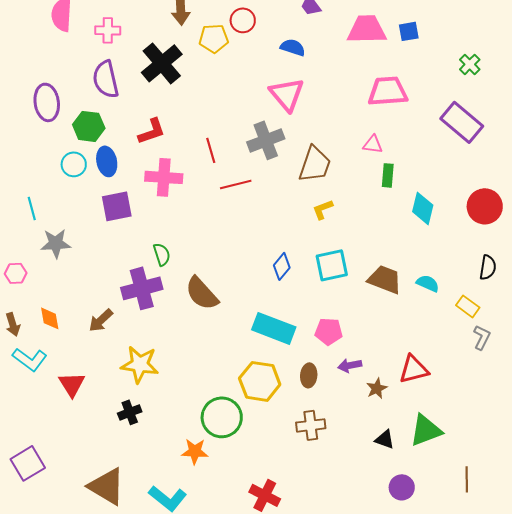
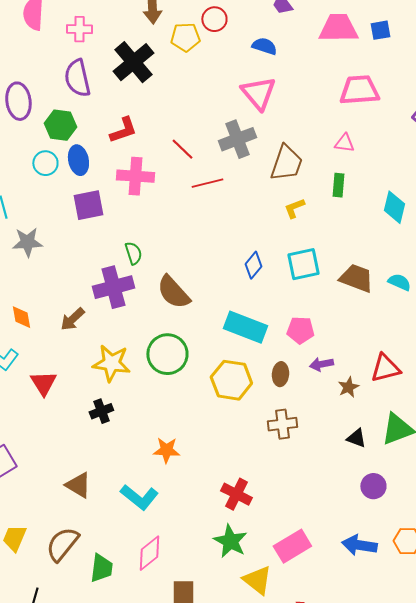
red line: (211, 150) -> (182, 149), turned -30
green rectangle: (388, 175) -> (338, 185), moved
green circle: (222, 417) -> (167, 354), moved
brown triangle: (107, 486) -> (78, 485), size x0.7

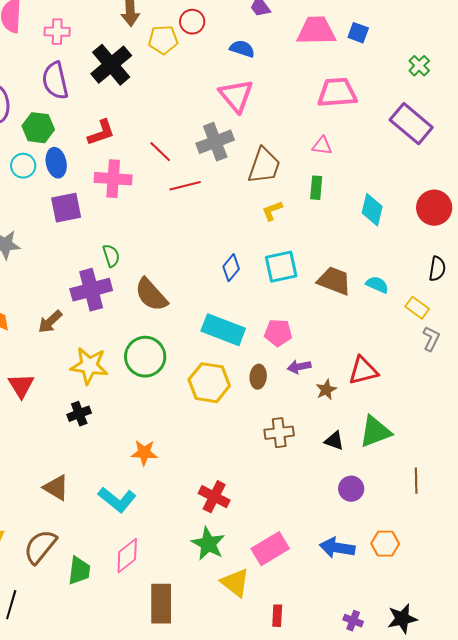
blue square: (380, 30) -> (358, 33), turned 30
brown cross: (282, 424) -> (279, 433), moved

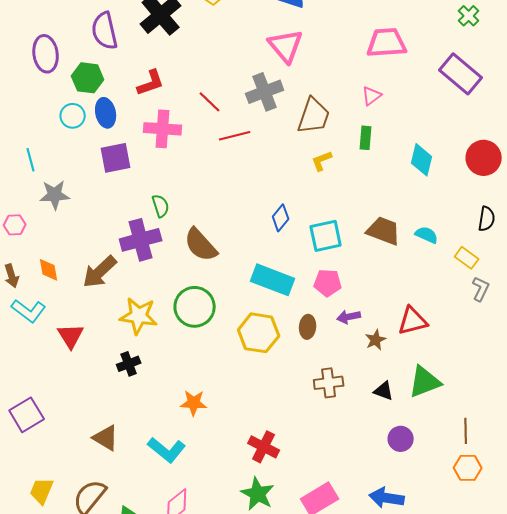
pink triangle: (322, 146) -> (372, 96), turned -45
cyan square: (281, 267) -> (326, 236), moved
brown arrow: (50, 322) -> (100, 272), size x1.4
orange hexagon: (385, 544) -> (468, 468), moved

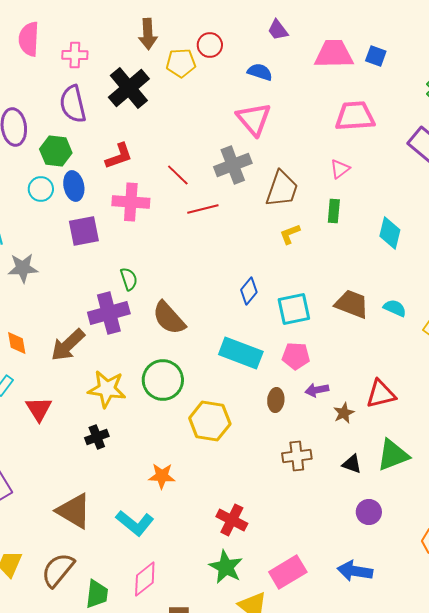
yellow hexagon: (259, 333) -> (210, 421), moved
brown triangle: (106, 438) -> (74, 511), size x1.4

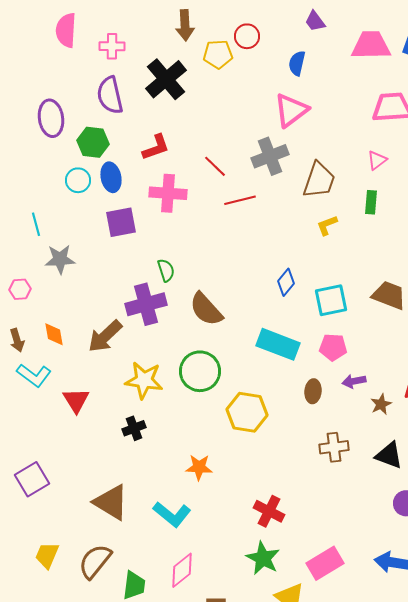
blue semicircle: (260, 72) -> (297, 63), turned -95
pink triangle: (254, 119) -> (291, 110), turned 33
black triangle: (352, 464) -> (389, 455), size x1.4

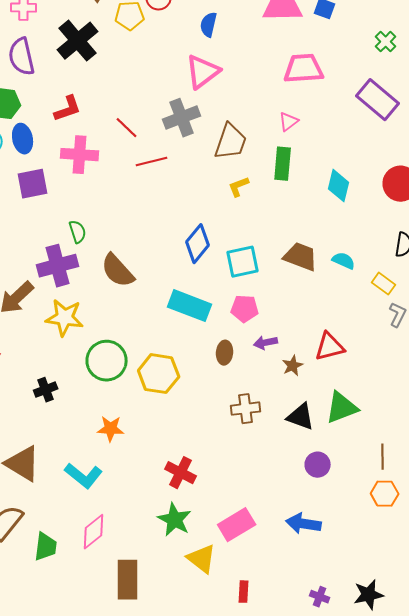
green rectangle: (371, 202) -> (283, 164), size x1.4
blue diamond: (286, 282) -> (198, 244), size x1.4
green circle: (200, 371) -> (107, 361), moved
yellow star: (144, 380) -> (65, 318), moved

